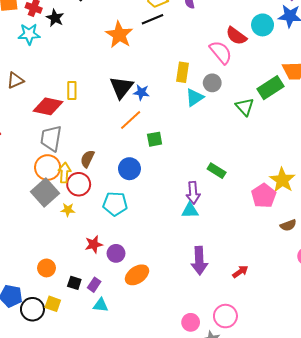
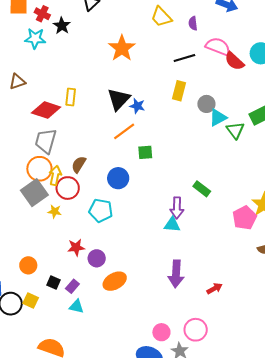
black line: (152, 19) -> (184, 58), moved
pink semicircle: (221, 52) -> (218, 46), moved, turned -35
cyan triangle: (194, 97) -> (218, 117), moved

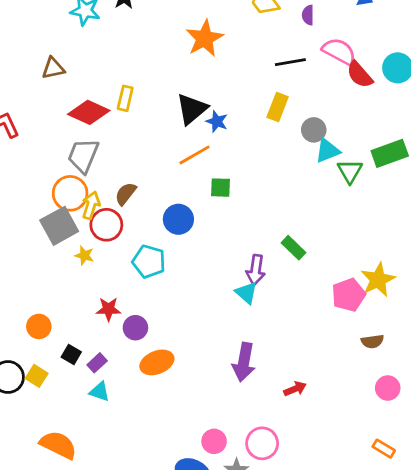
cyan triangle: (172, 225) -> (246, 293), turned 30

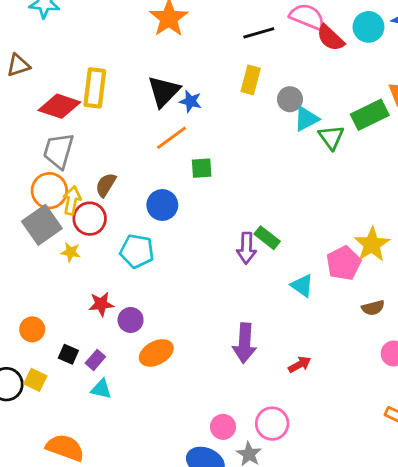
yellow rectangle: (125, 98) -> (95, 88), size x1.5
green rectangle: (293, 248) -> (267, 238), moved
cyan triangle: (246, 293) -> (302, 285), moved

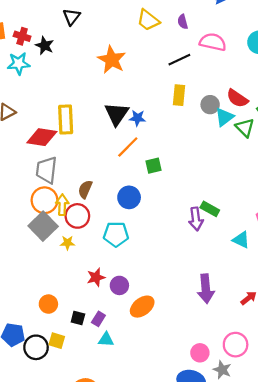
red semicircle: (331, 38) -> (237, 98), moved

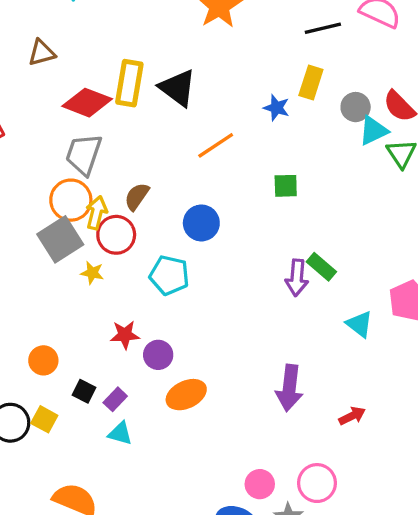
black triangle: (117, 114) -> (178, 88), moved, turned -40
blue star: (137, 118) -> (277, 108), moved
green square: (153, 166) -> (286, 186), moved

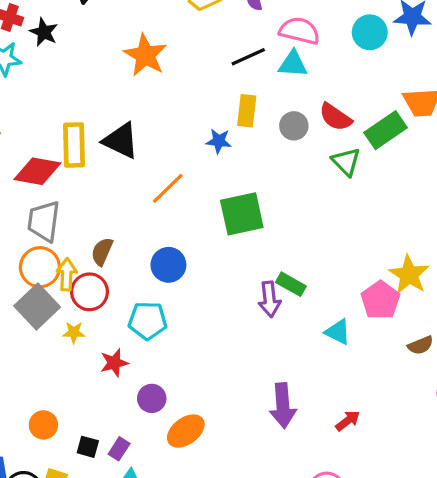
cyan triangle: (373, 131) -> (293, 64), moved, turned 40
green square: (286, 186) -> (242, 214), size x1.8
red star: (125, 335) -> (114, 363), moved

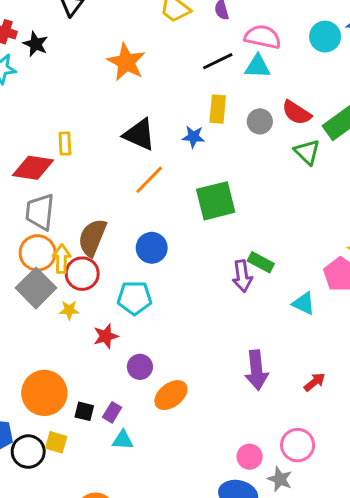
black triangle: (121, 141) -> (139, 135), moved
yellow rectangle: (74, 145) -> (65, 144), size x0.6
brown semicircle: (102, 252) -> (92, 238), size x1.5
orange circle: (43, 425) -> (44, 393), size x1.8

